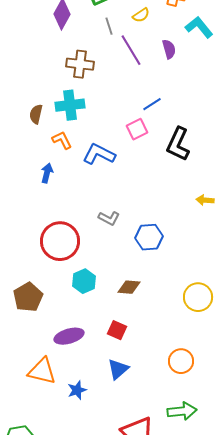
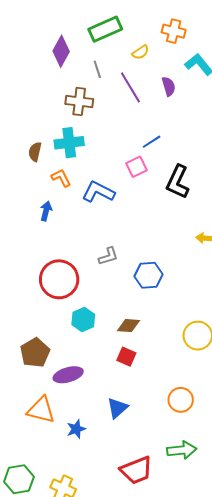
gray line: (109, 26) -> (97, 69), moved
gray L-shape: (109, 218) -> (108, 256), turned -45
brown pentagon: (28, 297) -> (35, 353), moved
red square: (117, 330) -> (126, 357), moved

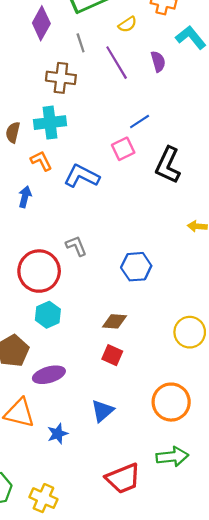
gray L-shape: (108, 256) -> (76, 246), moved, turned -95
cyan hexagon: (83, 319) -> (48, 315), moved
orange circle: (181, 400) -> (171, 402), size x1.4

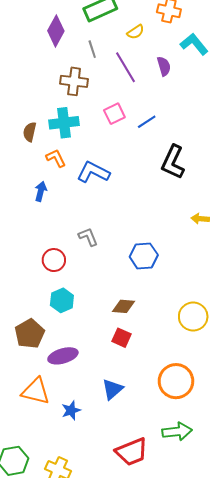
pink square: (123, 149) -> (114, 114), moved
red circle: (39, 271) -> (54, 260), size x0.6

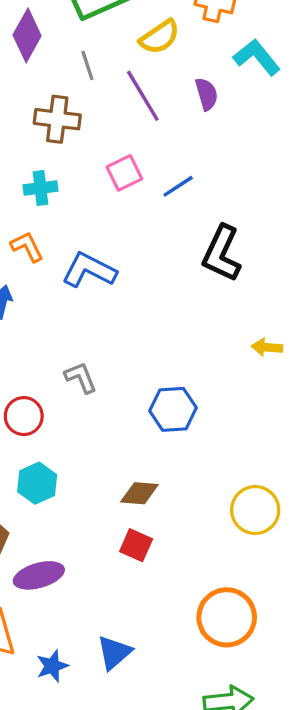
yellow semicircle: (136, 32) -> (160, 37), size x1.4
cyan cross: (64, 123) -> (40, 188), size x0.7
blue triangle: (112, 389) -> (114, 653), moved

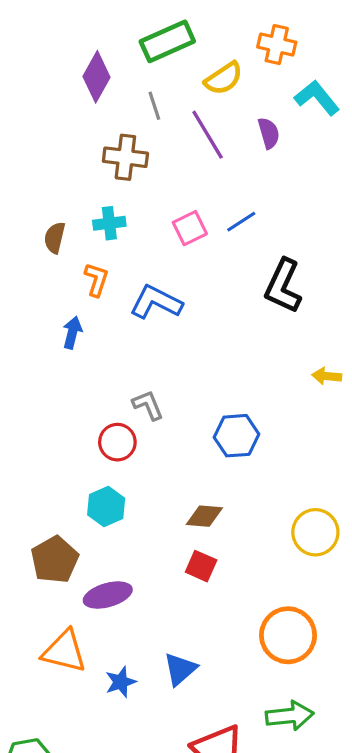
pink square: (124, 173) -> (190, 228), moved
orange L-shape: (27, 247) -> (96, 280), turned 44
red circle: (24, 416) -> (117, 442), moved

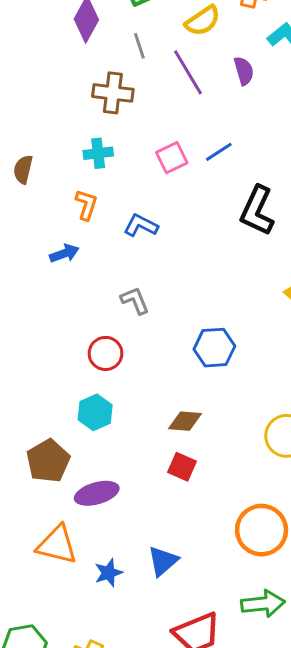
brown semicircle: (55, 238) -> (23, 169), moved
blue L-shape: (156, 302) -> (141, 225), size x0.7
blue arrow: (72, 333) -> (64, 253), turned 56
gray L-shape: (148, 405) -> (135, 300), moved

